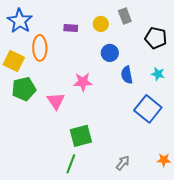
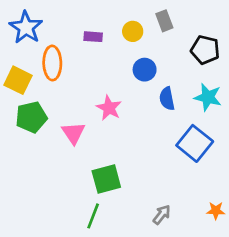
cyan star: (158, 74) -> (208, 97), size x1.5
pink star: (83, 82) -> (109, 108), turned 30

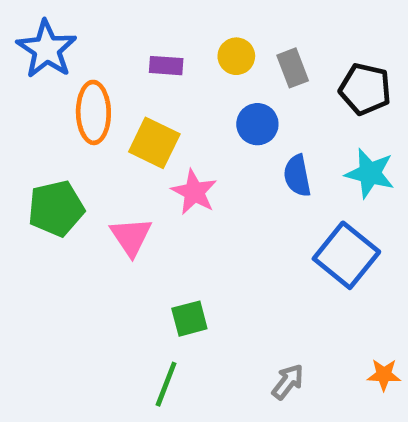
gray rectangle: (164, 21) -> (293, 68), moved
yellow square: (18, 80) -> (154, 143), moved
green square: (106, 179) -> (189, 319), size x0.7

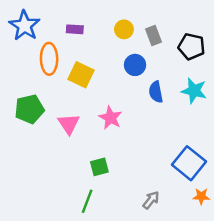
purple rectangle: (166, 66) -> (75, 29), moved
pink star: (194, 192) -> (110, 118), moved
blue square: (346, 255) -> (189, 163), moved

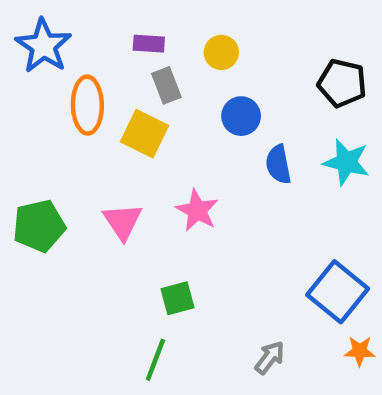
purple rectangle: (75, 29) -> (149, 44), moved
gray rectangle: (153, 35) -> (166, 85), moved
green pentagon: (29, 109) -> (39, 226), moved

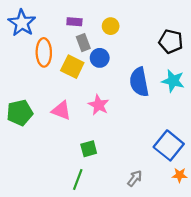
blue circle: (241, 116) -> (100, 58), moved
blue semicircle: (278, 164) -> (139, 82), size x1.5
pink triangle: (122, 221) -> (61, 110), turned -35

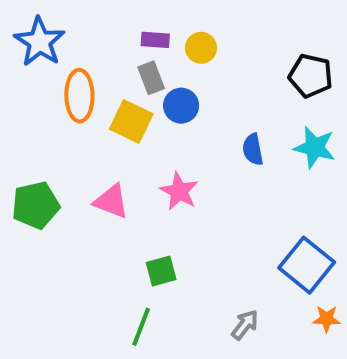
purple rectangle: (74, 22) -> (155, 40), moved
blue semicircle: (139, 82) -> (253, 149), size x0.6

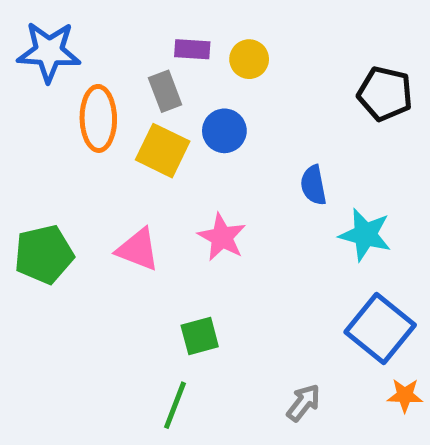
blue star: (40, 42) -> (49, 52), turned -30
gray rectangle: (151, 78) -> (165, 91), moved
cyan star: (315, 147) -> (365, 235), moved

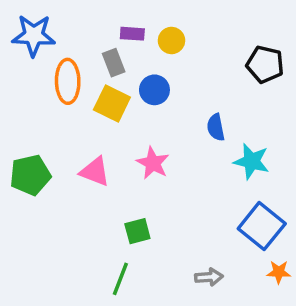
gray arrow: (303, 403) -> (209, 277), turned 48

